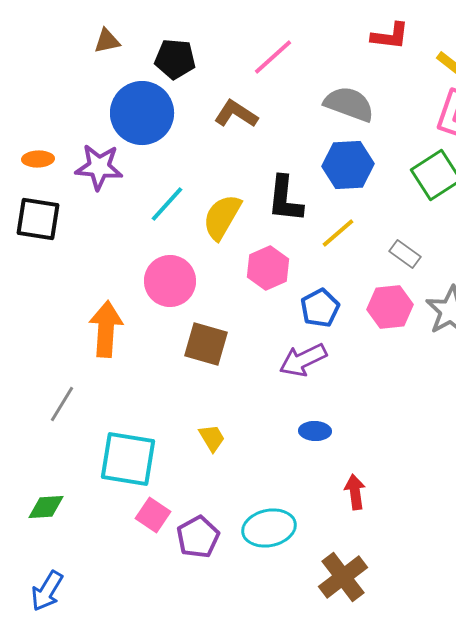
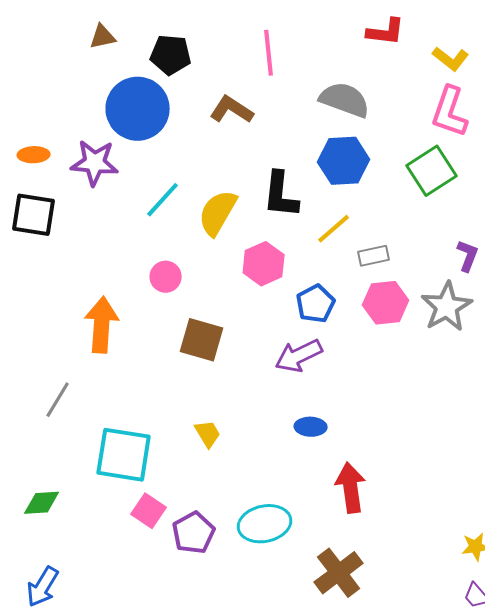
pink line: (273, 57) -> (269, 53), turned -54
gray rectangle: (405, 254) -> (374, 256), moved, turned -48
pink circle: (170, 281) -> (166, 277), size x0.6
red arrow: (355, 492) -> (351, 488), size x1.4

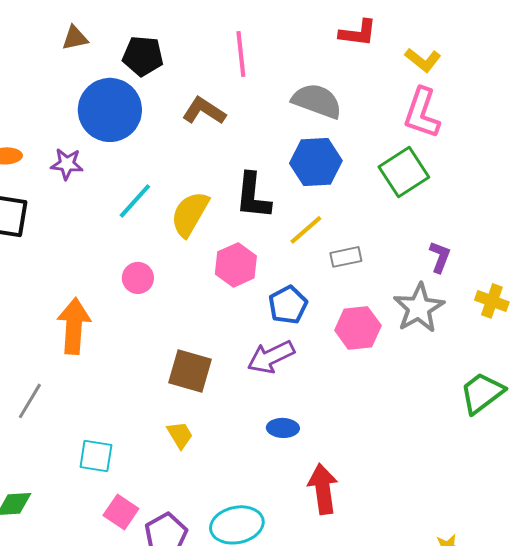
purple star: (95, 163) -> (67, 164), size x0.7
pink hexagon: (386, 303) -> (358, 328), moved
brown square: (202, 340) -> (190, 371), moved
cyan square: (124, 455) -> (96, 456), size x0.6

